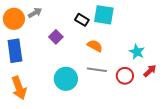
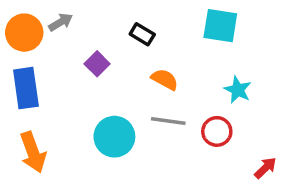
cyan square: (104, 15) -> (220, 26), moved
red arrow: (150, 71) -> (265, 168), moved

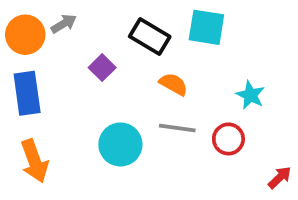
cyan square: (220, 26) -> (206, 27), moved
black rectangle: (142, 34) -> (150, 36), size x1.5

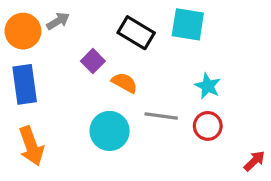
orange semicircle: (174, 84) -> (125, 83), moved
cyan star: (250, 95) -> (208, 86), moved

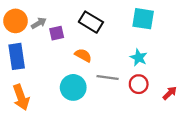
gray arrow: (58, 21) -> (39, 23), moved
cyan square: (188, 24) -> (143, 19), moved
purple square: (93, 61) -> (57, 33), moved, turned 32
red arrow: (254, 161) -> (170, 93), moved

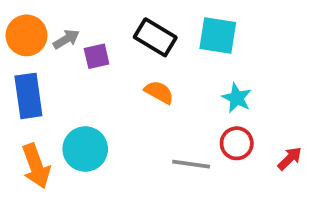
cyan square: (143, 19) -> (218, 35), moved
orange semicircle: (83, 55) -> (159, 92), moved
gray line: (108, 77) -> (191, 164), moved
cyan circle: (73, 87) -> (85, 149), moved

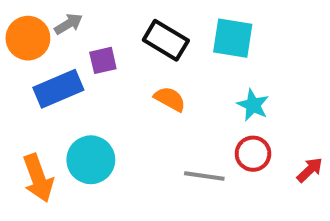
gray arrow: (66, 39) -> (68, 24), moved
blue rectangle: (28, 96) -> (58, 89), moved, turned 75

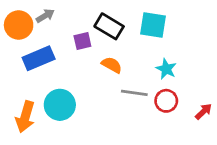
purple square: (103, 60) -> (82, 41), moved
gray line: (204, 176) -> (134, 93), moved
orange arrow: (38, 178) -> (25, 117), turned 36

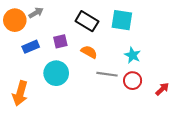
purple square: (82, 41) -> (60, 41), moved
blue rectangle: (39, 58) -> (31, 47), size x0.7
cyan circle: (60, 105) -> (56, 73), moved

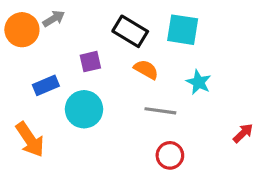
blue rectangle: (31, 47) -> (46, 85), moved
orange semicircle: (89, 52) -> (146, 69), moved
red circle: (133, 81) -> (170, 155), moved
orange arrow: (20, 93) -> (30, 139), turned -50

